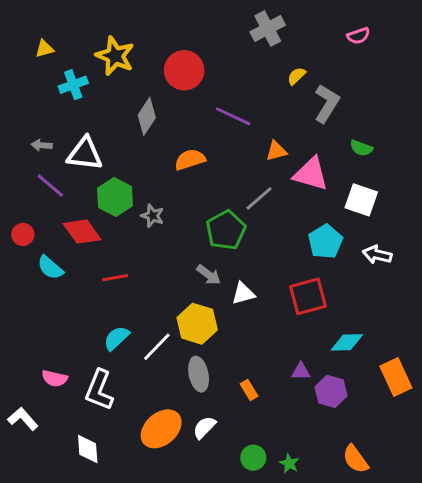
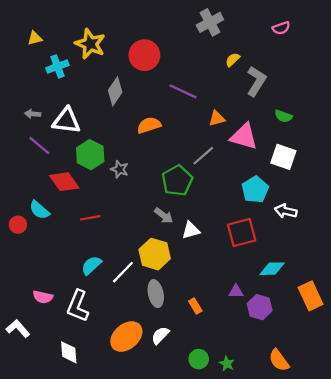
red circle: (23, 234) -> (18, 225), moved
white arrow: (377, 255) -> (286, 211), moved

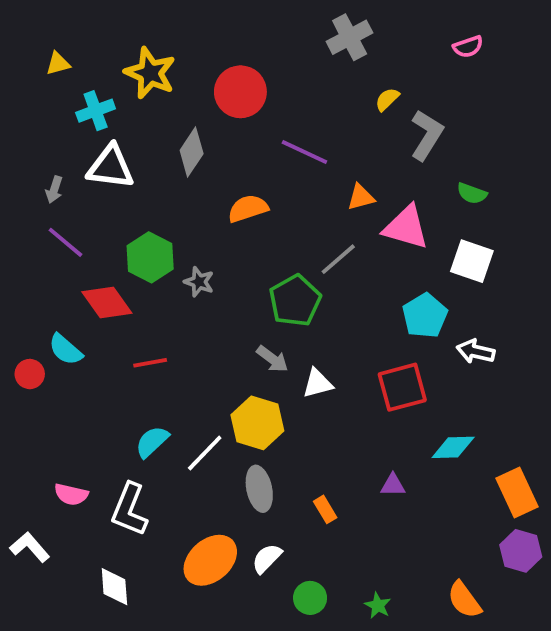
gray arrow: (33, 114) -> (54, 190), turned -77
white triangle: (66, 121) -> (111, 167), moved
purple hexagon: (260, 307) -> (521, 551), moved
green circle: (199, 359) -> (310, 598), moved

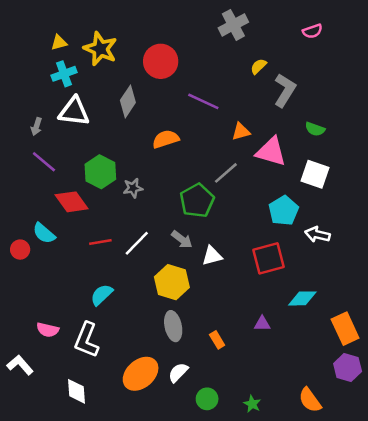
yellow triangle: (58, 64) -> (59, 42), moved
gray star: (199, 282) -> (133, 188), turned -30
white line: (205, 453) -> (137, 243), moved

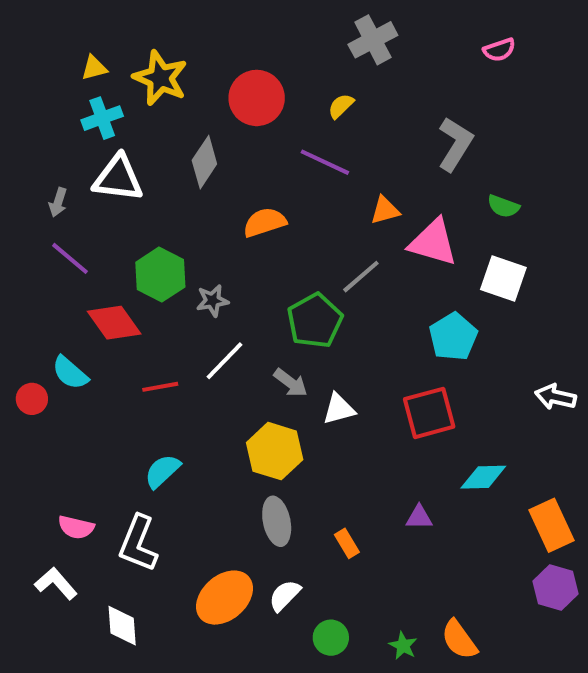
yellow semicircle: (258, 66) -> (341, 106), moved
white arrow: (317, 234) -> (556, 397), moved
white line: (137, 243) -> (225, 361), moved
white L-shape: (20, 365) -> (56, 583), moved
orange semicircle: (310, 400) -> (459, 640), moved

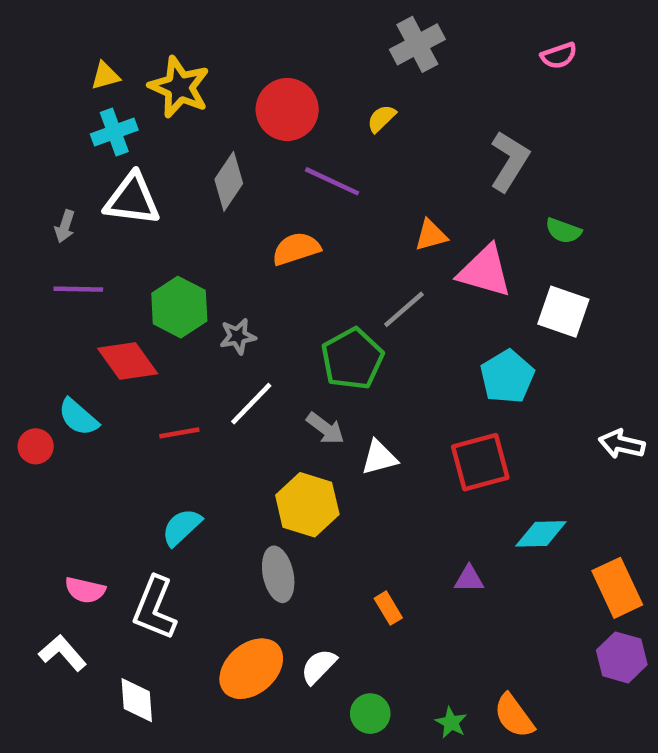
purple line: (325, 162) -> (332, 181), moved
purple line: (70, 258) -> (78, 289), turned -39
gray ellipse: (277, 521) -> (278, 574), moved

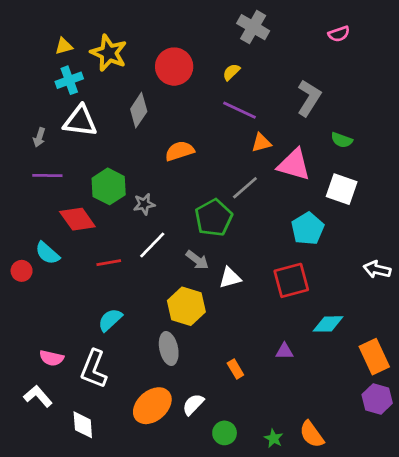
gray cross: (417, 44) -> (253, 27), turned -32
purple line: (332, 181) -> (239, 110), moved

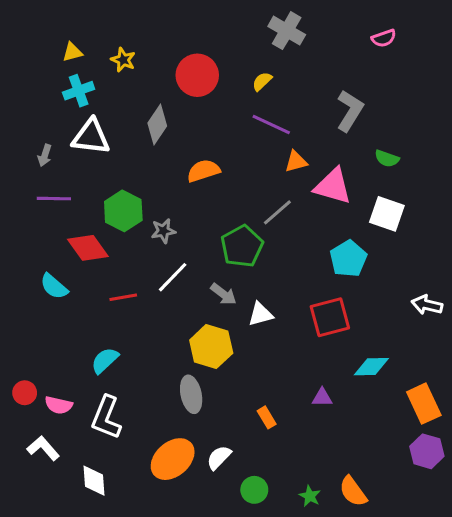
yellow star: (109, 53) -> (123, 60), size x0.6
red circle: (22, 271) -> (25, 393), moved
cyan semicircle: (110, 320) -> (105, 360), moved

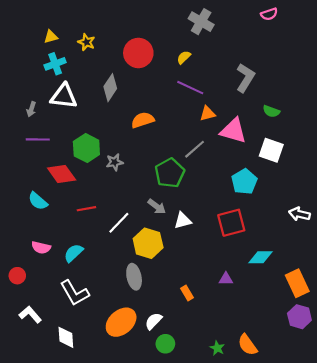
pink semicircle: (384, 38) -> (269, 14), moved
white line: (173, 277) -> (119, 223), moved
pink semicircle: (59, 405) -> (41, 248), moved
white L-shape: (106, 417) -> (75, 293), turned -52
green circle: (254, 490) -> (165, 344), moved

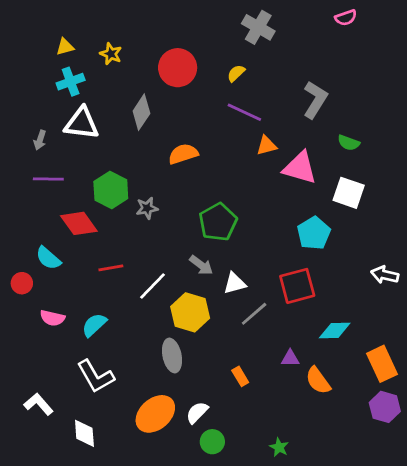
gray line: (195, 149) -> (254, 314), moved
red circle: (17, 276) -> (22, 283), moved
orange semicircle: (248, 345) -> (318, 381), moved

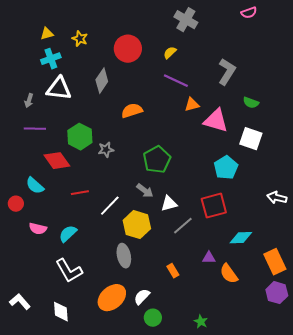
white L-shape: (39, 404) -> (20, 302), moved

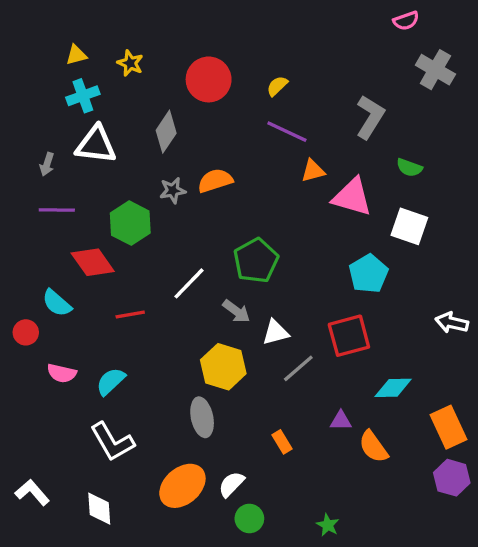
gray cross: (186, 20) -> (435, 70), moved
gray star: (106, 150) -> (173, 190), moved
white line: (110, 206) -> (189, 283), moved

